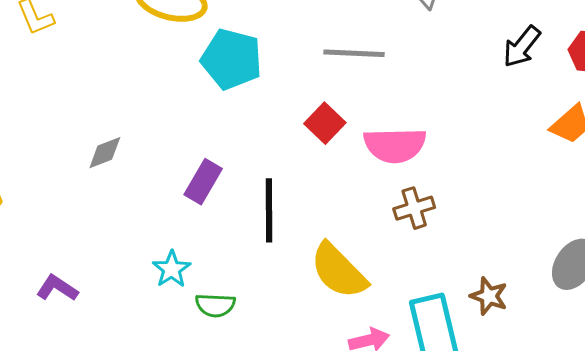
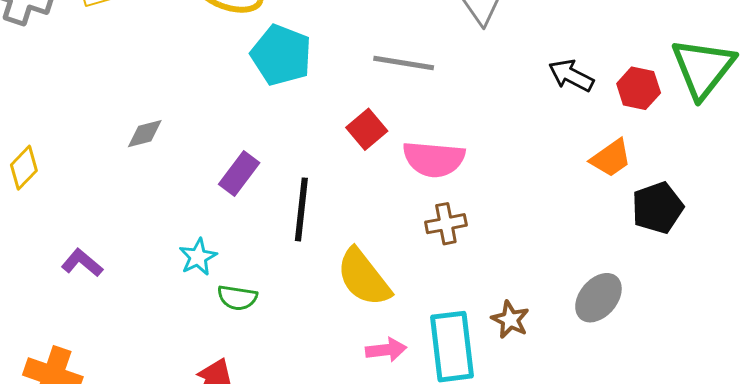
black arrow: (522, 47) -> (571, 75), turned 72

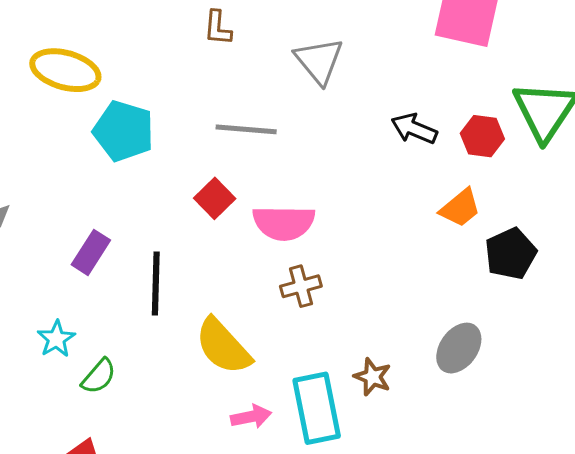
green semicircle: (237, 298) -> (99, 376), turned -54

